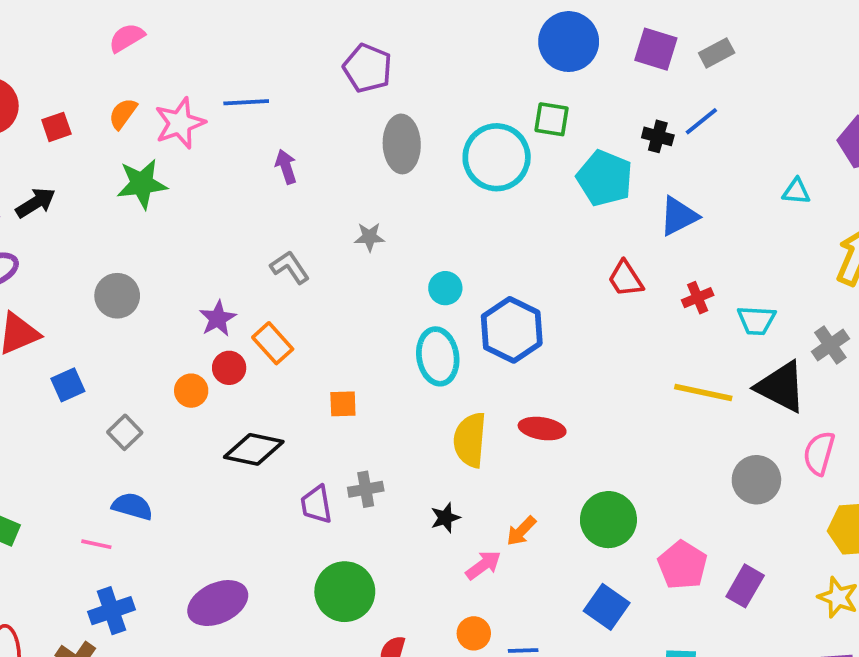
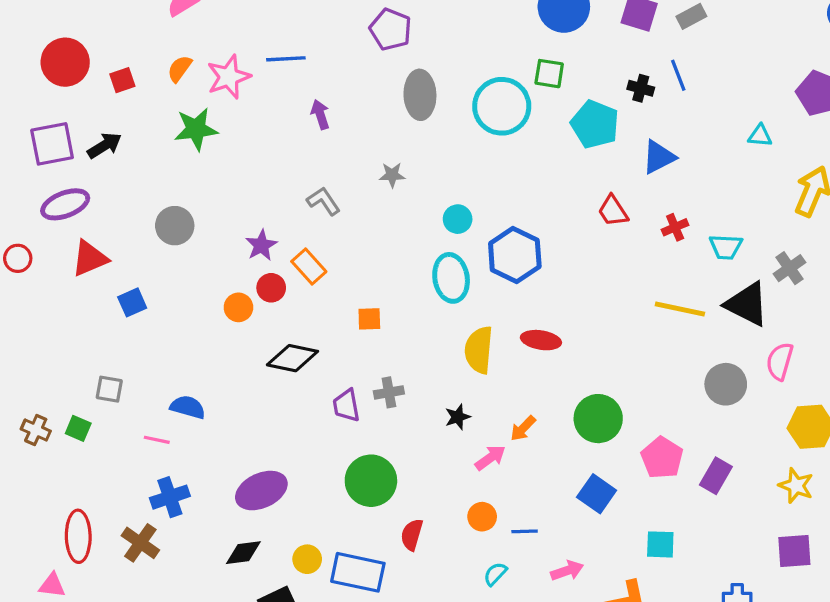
blue line: (701, 121) -> (678, 75), turned -72
gray square: (125, 432) -> (109, 389), moved, turned -36

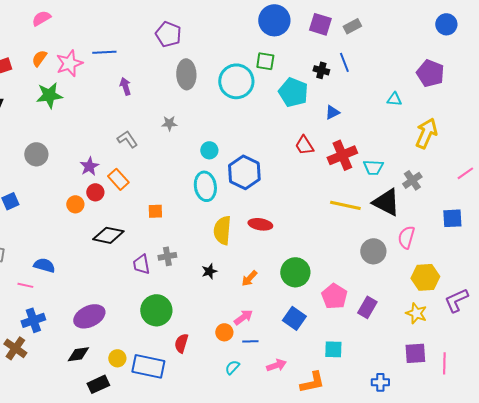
blue triangle: (659, 157) -> (332, 112), size x0.7
red cross: (675, 227) -> (342, 155), size x1.8
pink arrow: (490, 458) -> (243, 317), moved

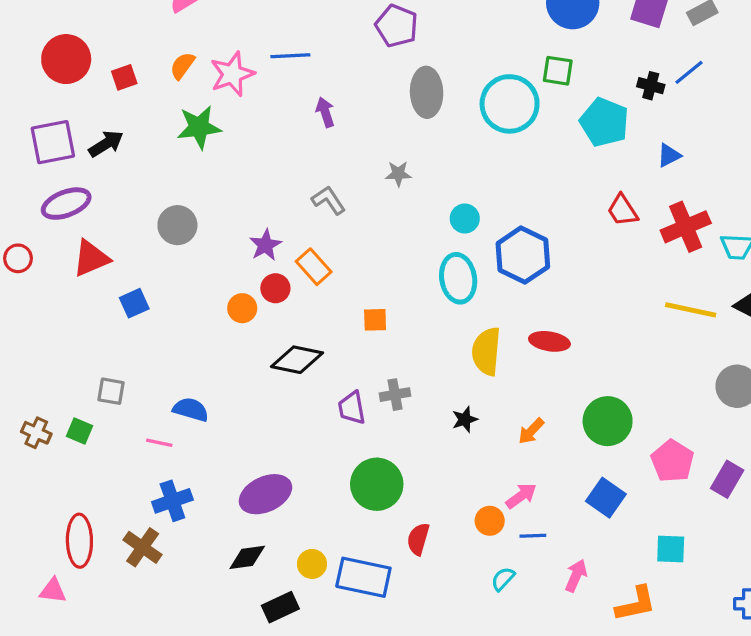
blue line: (344, 62) -> (689, 72), turned 72
pink arrow: (276, 365) -> (576, 576), turned -48

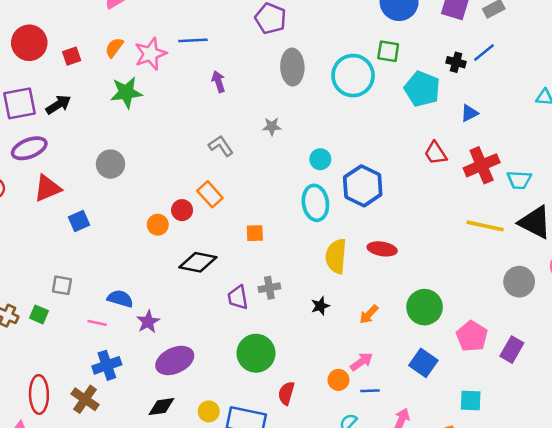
purple star: (265, 245) -> (148, 322), moved

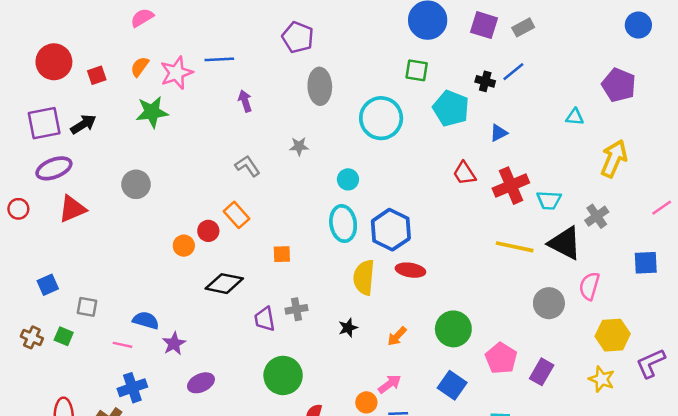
cyan circle: (353, 76) -> (381, 118), moved
blue hexagon: (363, 186) -> (391, 230), moved
blue square: (79, 221) -> (48, 285), moved
purple ellipse: (175, 360) -> (201, 383), size x0.7

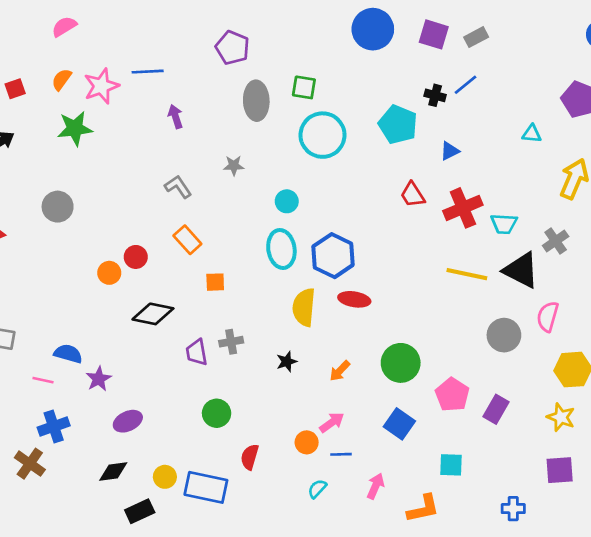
green square: (417, 70) -> (304, 87), moved
orange rectangle: (236, 215) -> (187, 240), moved
green circle: (283, 375) -> (217, 413), size x0.7

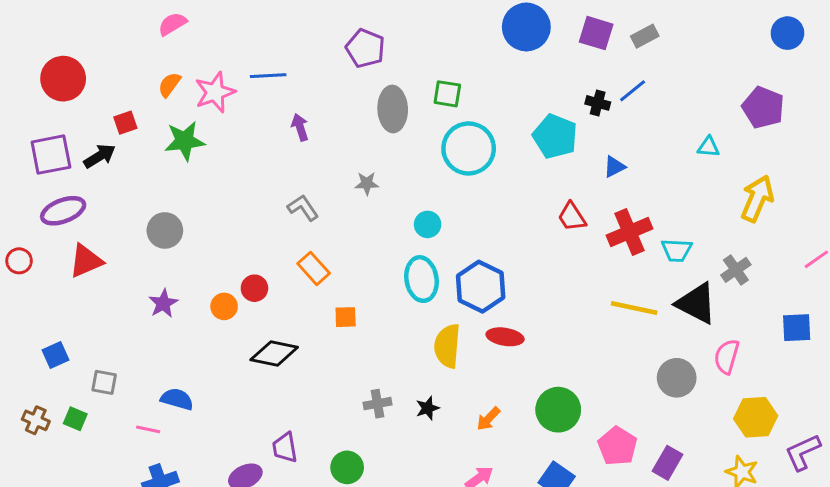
red square: (15, 89) -> (125, 123), moved
gray cross: (231, 342) -> (377, 404), moved
purple trapezoid: (197, 352) -> (285, 448), moved
purple star: (99, 379) -> (163, 303), moved

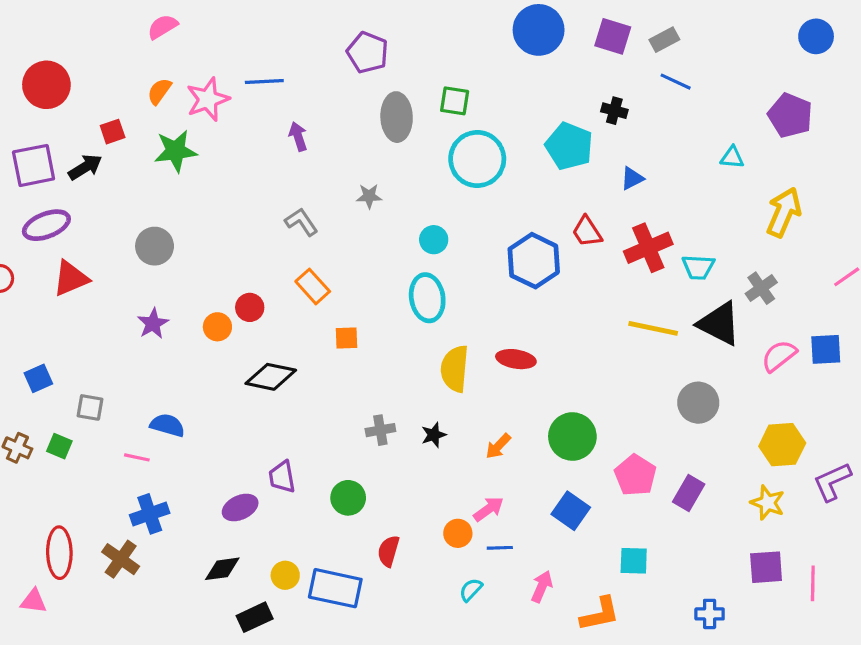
blue line: (633, 91) -> (676, 82), moved, turned 64
blue hexagon: (481, 287) -> (534, 261), moved
pink semicircle: (727, 357) -> (779, 356), moved, turned 36

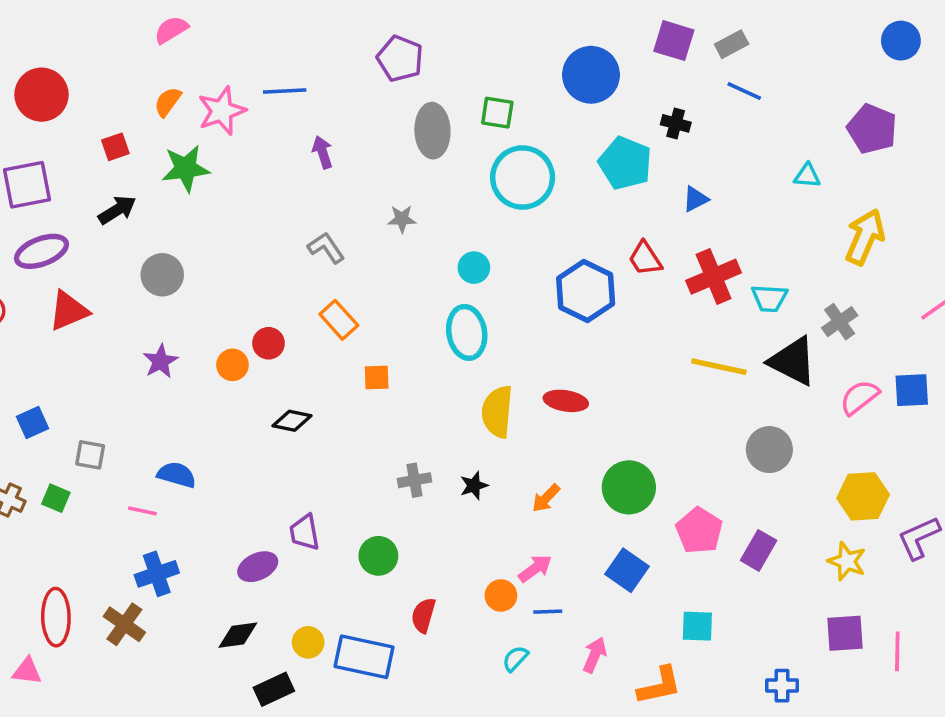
blue circle: (539, 30) -> (591, 75), moved
black arrow: (85, 167) -> (117, 210), moved
black diamond: (271, 377) -> (292, 421), size x0.7

